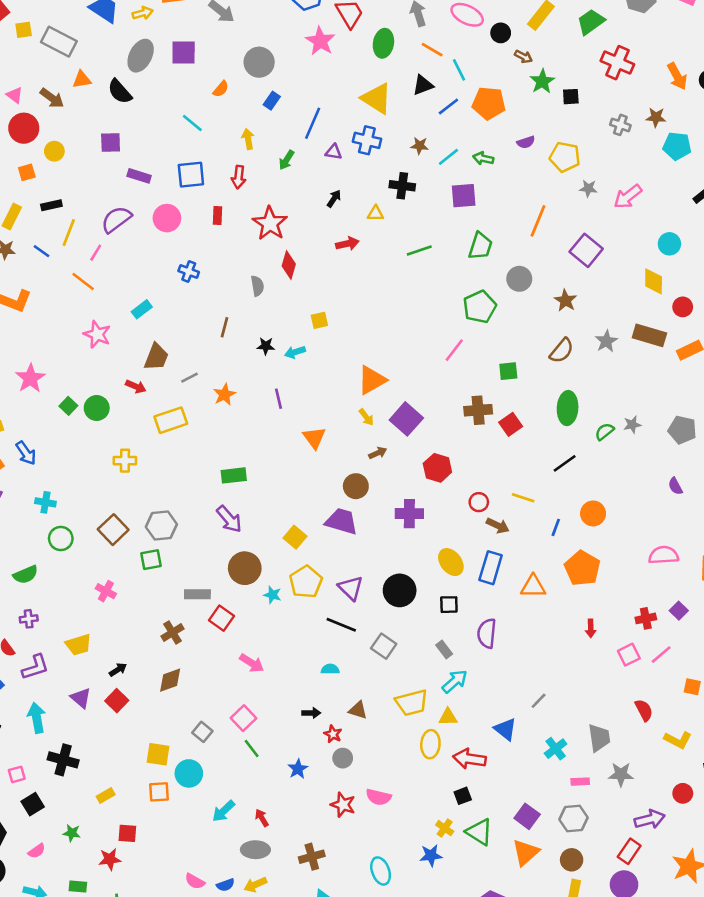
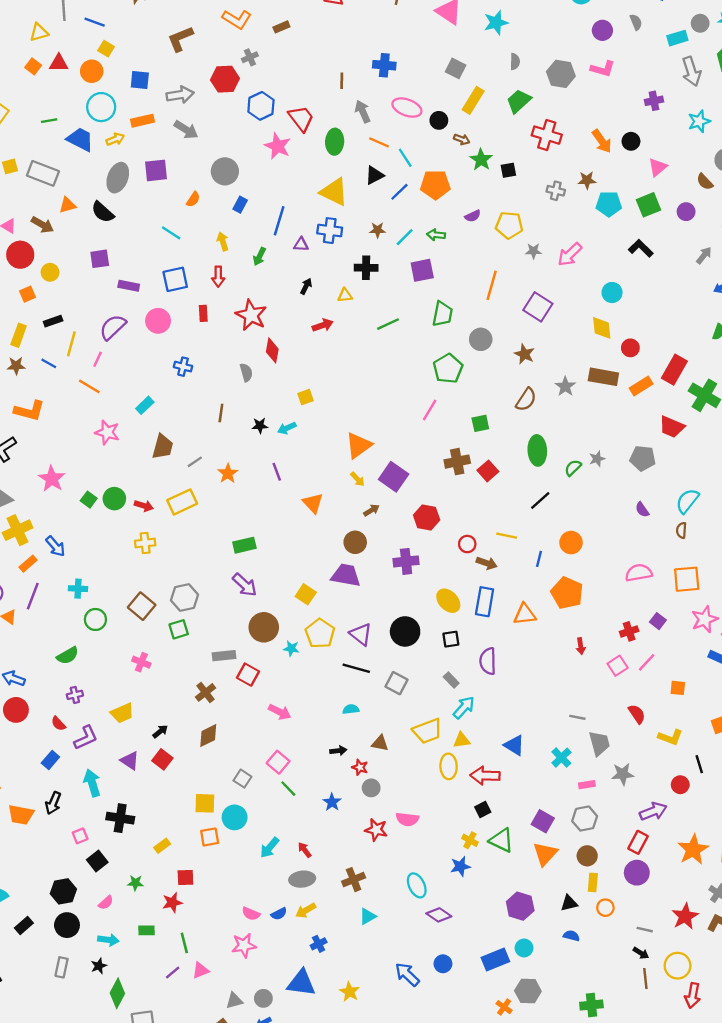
red arrow: (136, 386) -> (144, 506), moved
gray line: (539, 701) -> (577, 717), moved, turned 63

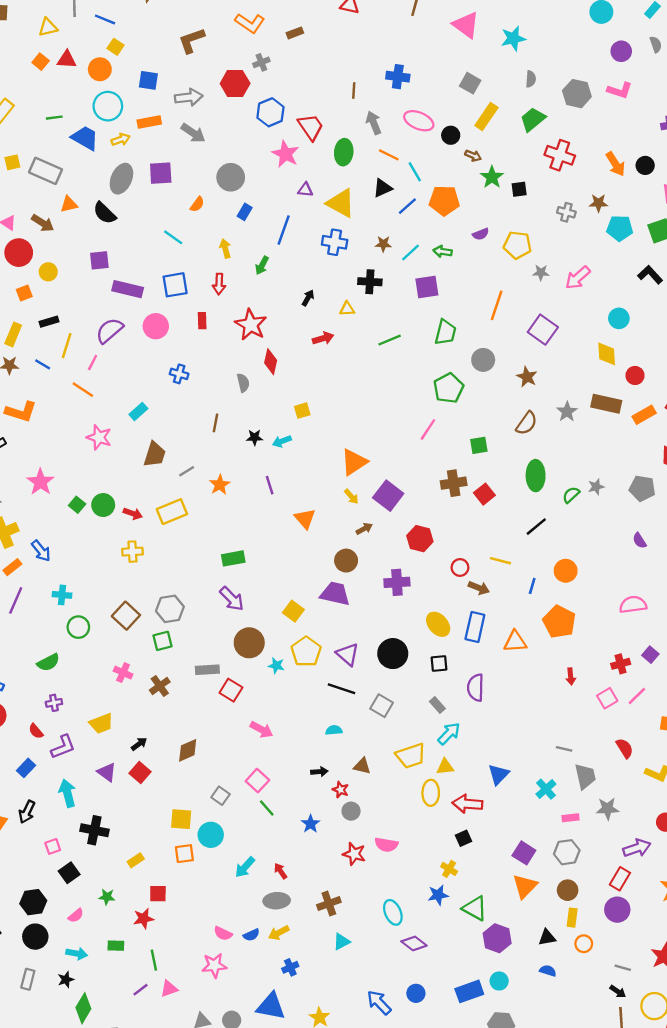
purple triangle: (301, 244) -> (305, 190), moved
purple rectangle: (129, 286) -> (128, 289), size x1.4
brown cross: (205, 692) -> (160, 686), moved
blue triangle: (514, 745) -> (499, 774), turned 40
green triangle: (501, 840) -> (475, 908), moved

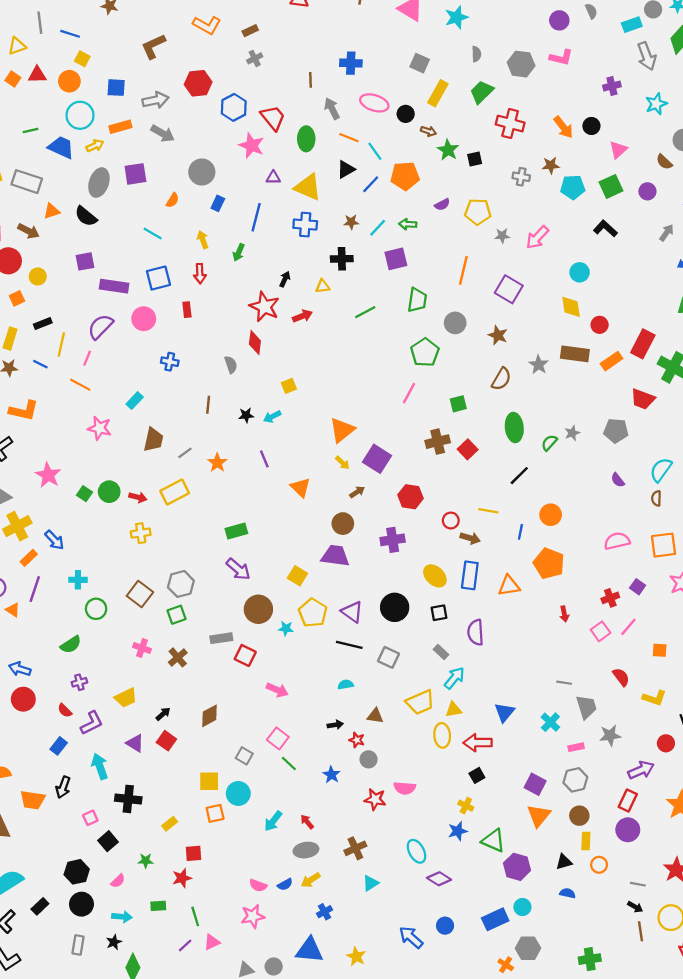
gray cross: (261, 62) -> (255, 58), moved
red star: (251, 325) -> (264, 307), moved

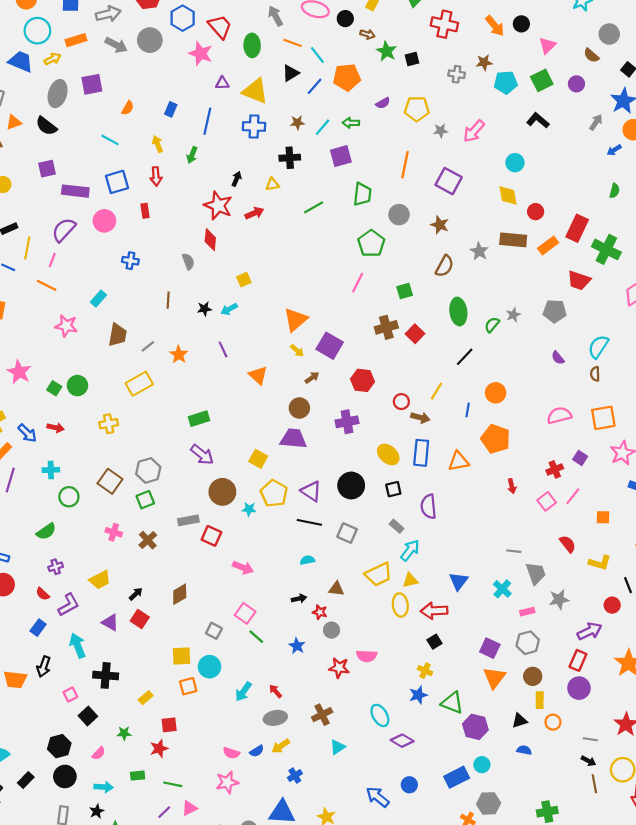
gray circle: (202, 172) -> (150, 40), moved
red arrow: (138, 497) -> (56, 428), moved
yellow line: (488, 511) -> (437, 391), turned -66
green line: (195, 916) -> (173, 784), turned -60

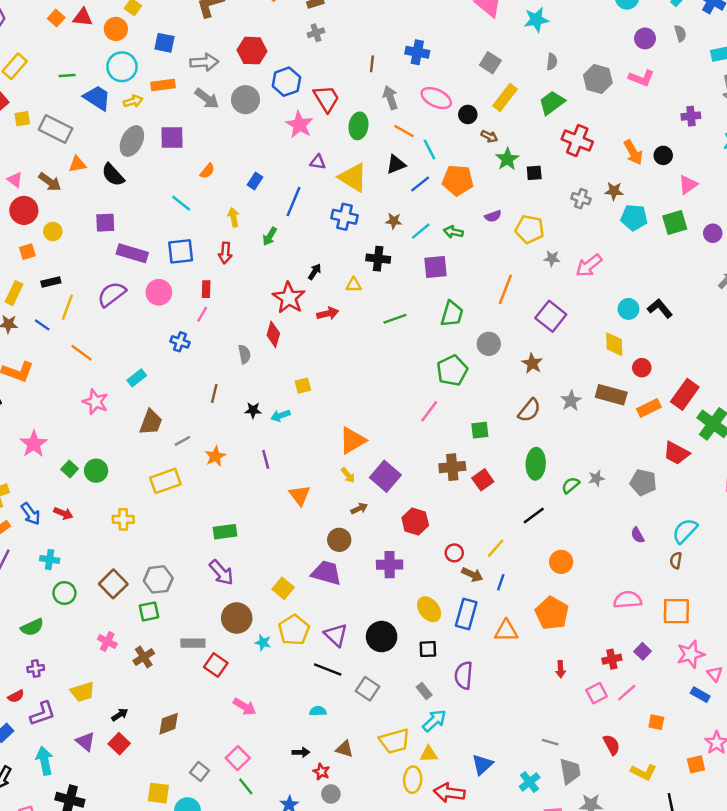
black L-shape: (538, 120) -> (660, 308), moved
pink line: (52, 260) -> (202, 314), moved
blue line: (468, 410) -> (501, 582), moved
red semicircle: (43, 594) -> (16, 696), turned -80

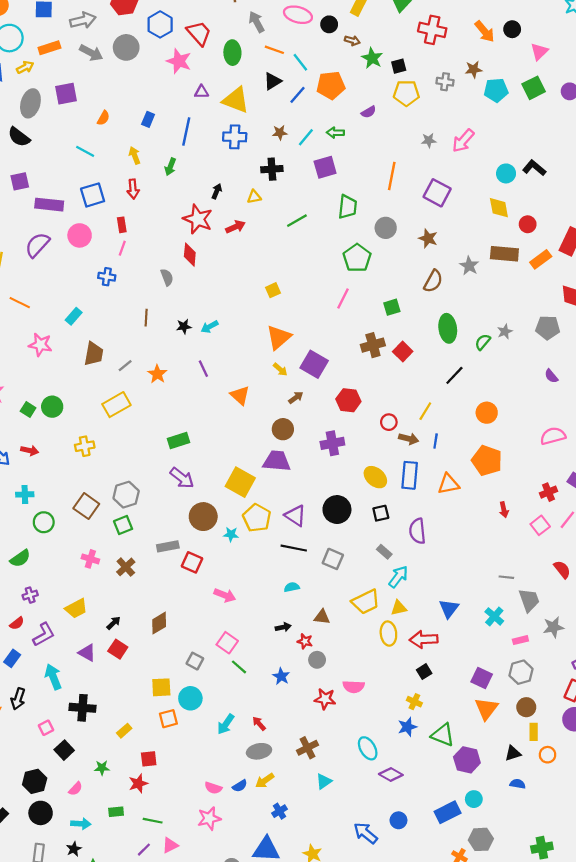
yellow pentagon: (530, 229) -> (406, 93), moved
yellow square: (303, 386) -> (273, 290), moved
yellow square: (283, 588) -> (240, 482), size x1.5

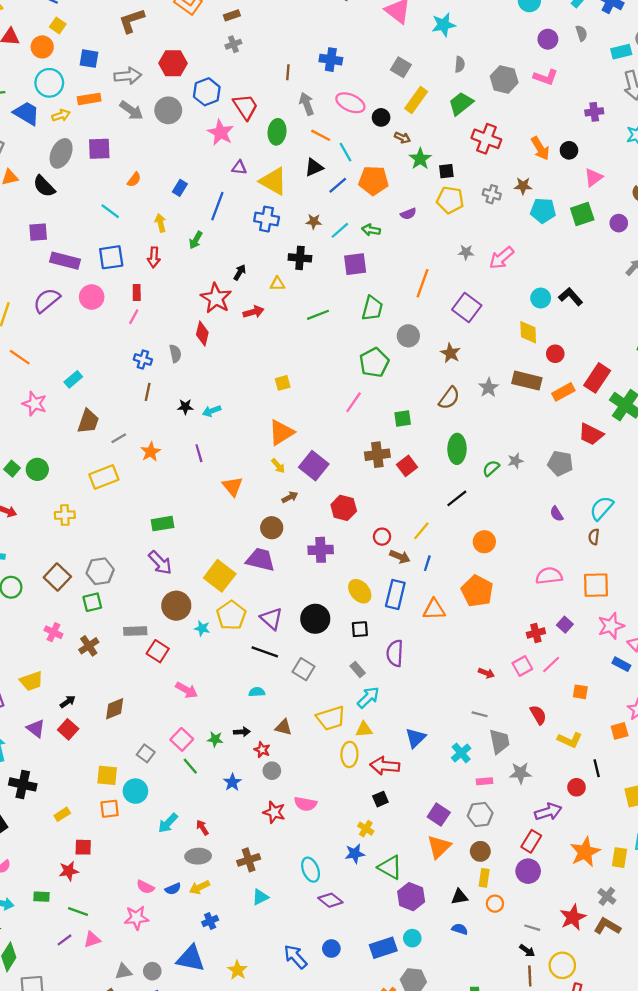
blue cross: (107, 277) -> (143, 359), moved
red arrow: (504, 510) -> (486, 673), moved, turned -64
green star: (102, 768) -> (215, 739), moved

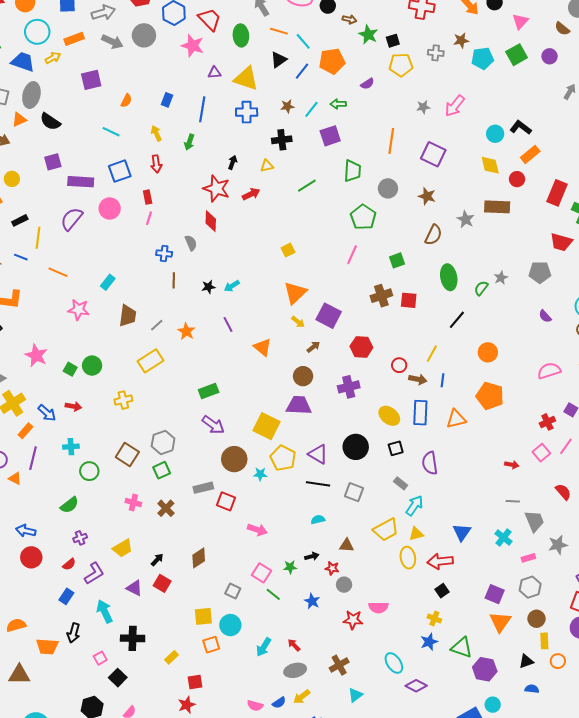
gray ellipse: (61, 153) -> (31, 95), moved
orange rectangle: (563, 392) -> (530, 154), moved
red square: (407, 466) -> (409, 300), turned -36

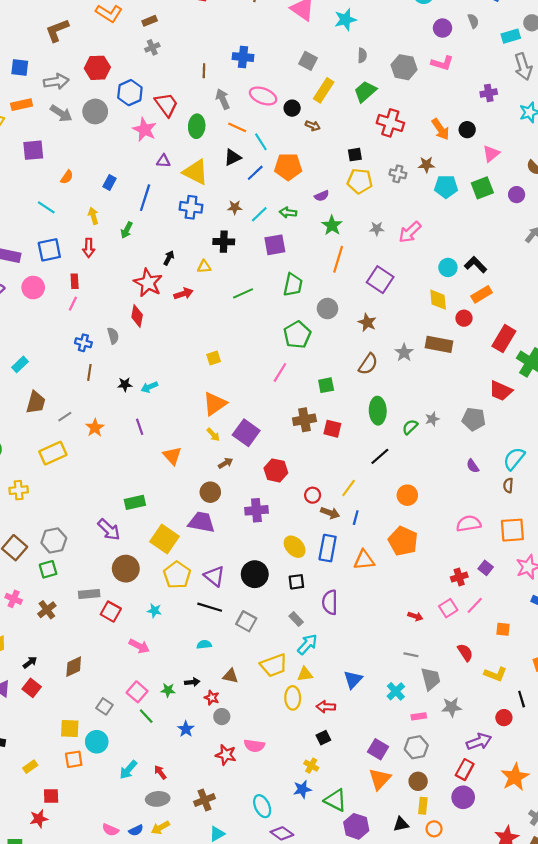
green star: (368, 35) -> (332, 225), moved
green rectangle: (209, 391) -> (135, 502), moved
cyan star: (260, 474) -> (154, 611), moved
red arrow: (440, 561) -> (326, 707), size x0.7

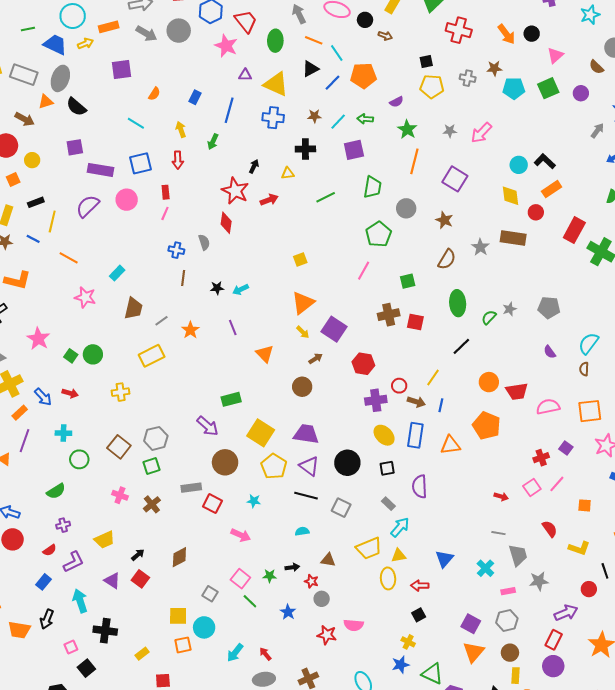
red trapezoid: (501, 391) -> (517, 391), moved, turned -30
purple cross: (256, 510) -> (376, 400), moved
purple trapezoid: (201, 522) -> (306, 434), moved

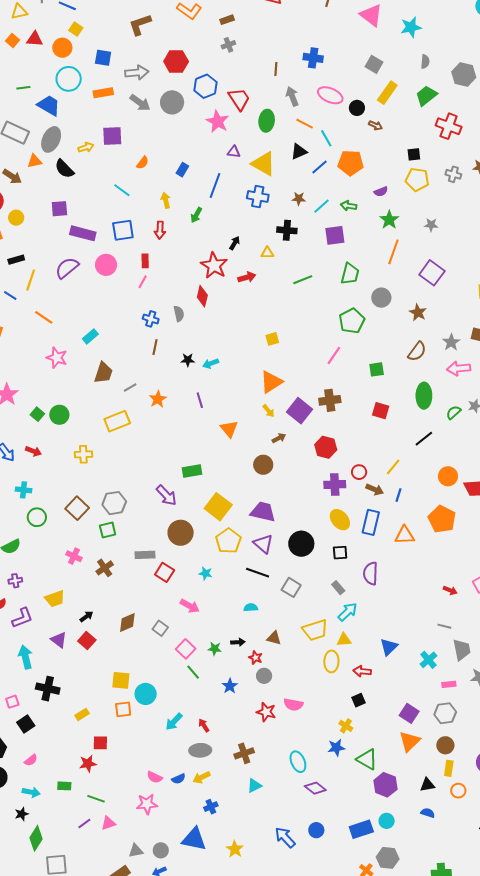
yellow arrow: (85, 44) -> (86, 147), moved
pink arrow: (481, 133) -> (459, 368), moved, turned 35
brown cross: (389, 315) -> (330, 400), moved
gray square: (210, 594) -> (160, 628), moved

